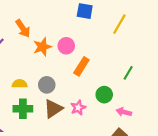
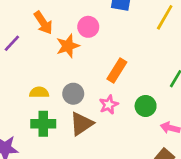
pink circle: (66, 46) -> (88, 27), moved
pink star: (78, 108) -> (109, 105), moved

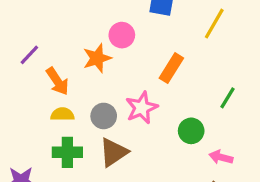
orange arrow: (43, 23) -> (57, 81), moved
orange rectangle: (117, 70) -> (171, 68), moved
pink star: (109, 105) -> (142, 108), moved, size x1.4

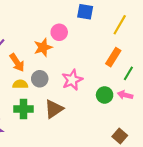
orange rectangle: (171, 68) -> (113, 57), moved
gray circle: (104, 116) -> (40, 79), moved
pink arrow: (221, 157) -> (125, 95), moved

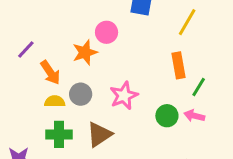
orange rectangle: (113, 57) -> (178, 65), turned -42

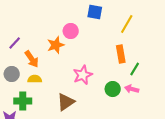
gray circle: (81, 94) -> (12, 74), moved
green cross: (59, 134) -> (23, 101), moved

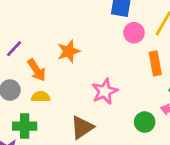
pink circle: (71, 31) -> (134, 33), moved
green circle: (113, 89) -> (145, 122), moved

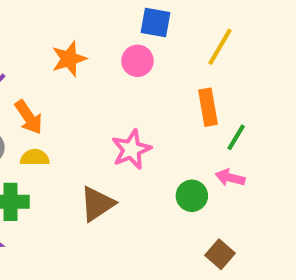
pink circle: (134, 33) -> (137, 61), moved
orange star: (69, 51) -> (69, 59), moved

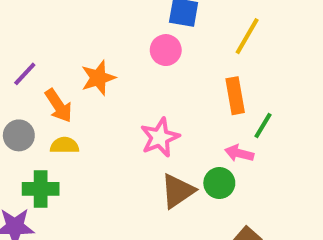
orange star: (69, 59) -> (98, 78), moved
pink arrow: (230, 178) -> (239, 153), moved
brown triangle: (97, 204) -> (178, 191), moved

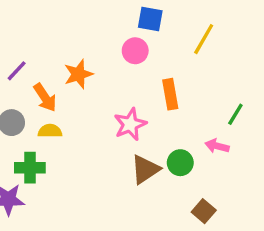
orange rectangle: (235, 96) -> (170, 94), moved
green line: (263, 125) -> (235, 114), moved
pink arrow: (239, 153) -> (217, 146), moved

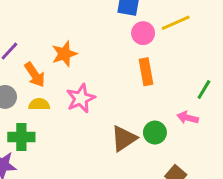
yellow line: (204, 39) -> (176, 23), turned 36
pink circle: (135, 51) -> (143, 33), moved
pink star: (130, 124) -> (81, 98), moved

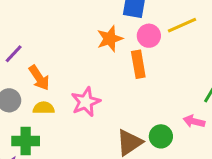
orange star: (64, 54) -> (110, 39), moved
orange rectangle: (146, 72) -> (138, 64), moved

